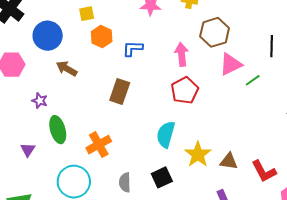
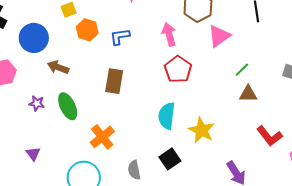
green line: (253, 80) -> (242, 70), moved
green ellipse: (58, 130) -> (68, 106), moved
brown triangle: (229, 161) -> (248, 94), moved

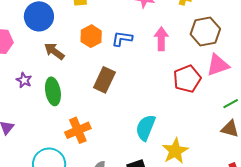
orange hexagon: (87, 30) -> (91, 36), moved
pink arrow: (169, 34) -> (161, 39), moved
red pentagon: (178, 69) -> (187, 79), moved

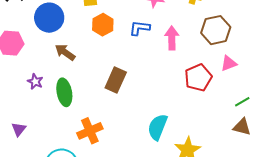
orange hexagon: (91, 36) -> (103, 25), moved
blue L-shape: (122, 39) -> (140, 28), moved
pink triangle: (218, 65) -> (229, 63), size x0.7

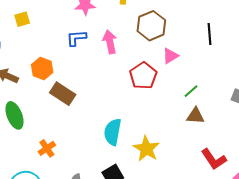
orange hexagon: (103, 25) -> (42, 69), moved
brown rectangle: (116, 80) -> (63, 94), turned -70
orange cross: (90, 131) -> (47, 148), size x0.7

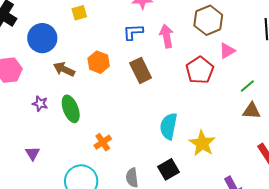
brown rectangle: (63, 94) -> (141, 70), moved, turned 30

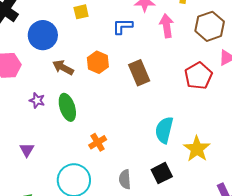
blue L-shape: (133, 32) -> (123, 26), moved
pink arrow: (167, 36) -> (167, 26), moved

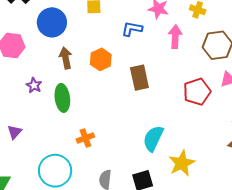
brown arrow: (63, 67) -> (66, 58), turned 40

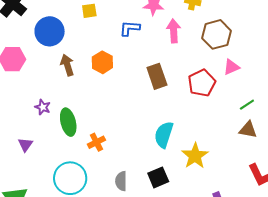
brown rectangle: (139, 78) -> (157, 76), moved
purple star: (34, 85) -> (43, 107), moved
green ellipse: (62, 98) -> (68, 122), moved

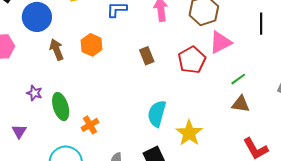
pink triangle: (231, 67) -> (220, 42), size x1.4
brown rectangle: (157, 76) -> (147, 56), size x0.7

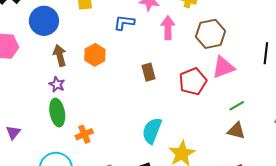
purple star: (34, 93) -> (57, 84), moved

